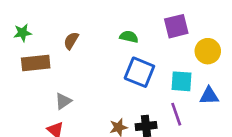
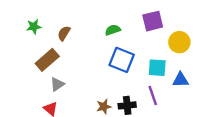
green star: (23, 33) -> (34, 27), moved
green semicircle: (129, 37) -> (113, 30), turned -32
brown rectangle: (36, 63) -> (47, 60), moved, turned -35

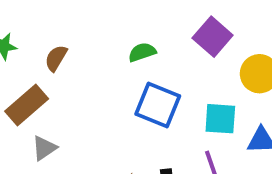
purple square: (153, 21) -> (213, 37), turned -35

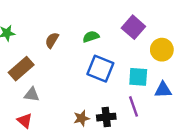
brown semicircle: (56, 58) -> (52, 40), moved
gray triangle: (44, 148) -> (32, 95), turned 42

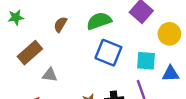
green semicircle: (91, 37) -> (99, 21), size x1.5
gray triangle: (32, 95) -> (50, 75), moved

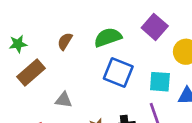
green star: (16, 17) -> (18, 44), moved
gray triangle: (50, 75) -> (64, 100), moved

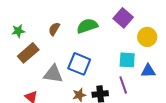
blue square: (118, 73) -> (79, 64), moved
gray triangle: (64, 100) -> (53, 74), size x1.5

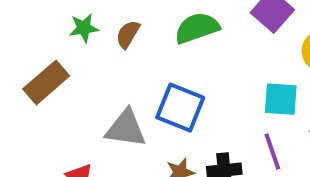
green star: (18, 31) -> (84, 28), moved
brown rectangle: (28, 53) -> (46, 82), moved

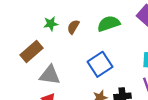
blue square: (180, 108) -> (100, 64), turned 35
gray triangle: (126, 128) -> (50, 75), moved

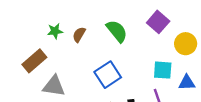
green semicircle: (109, 24) -> (117, 31), turned 70

